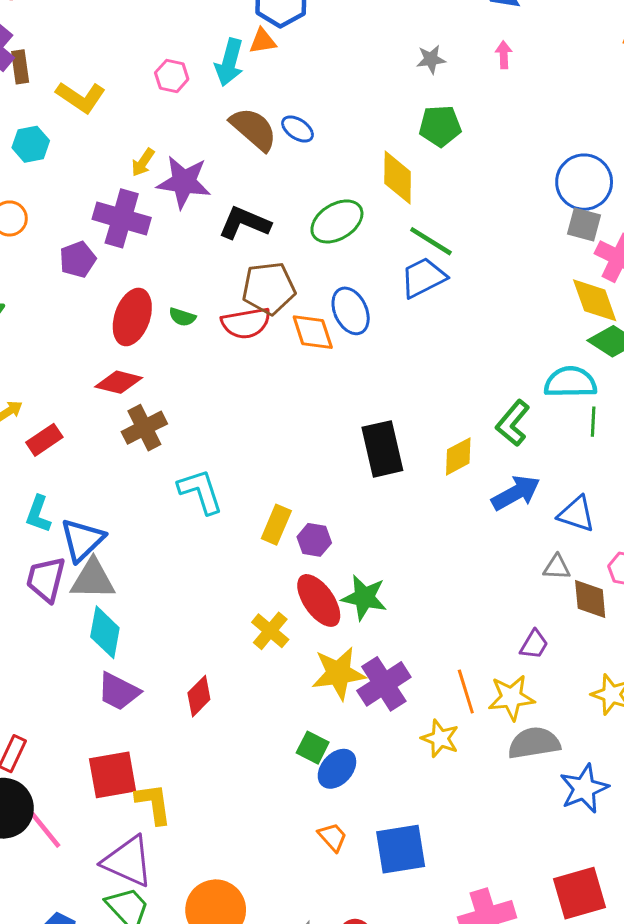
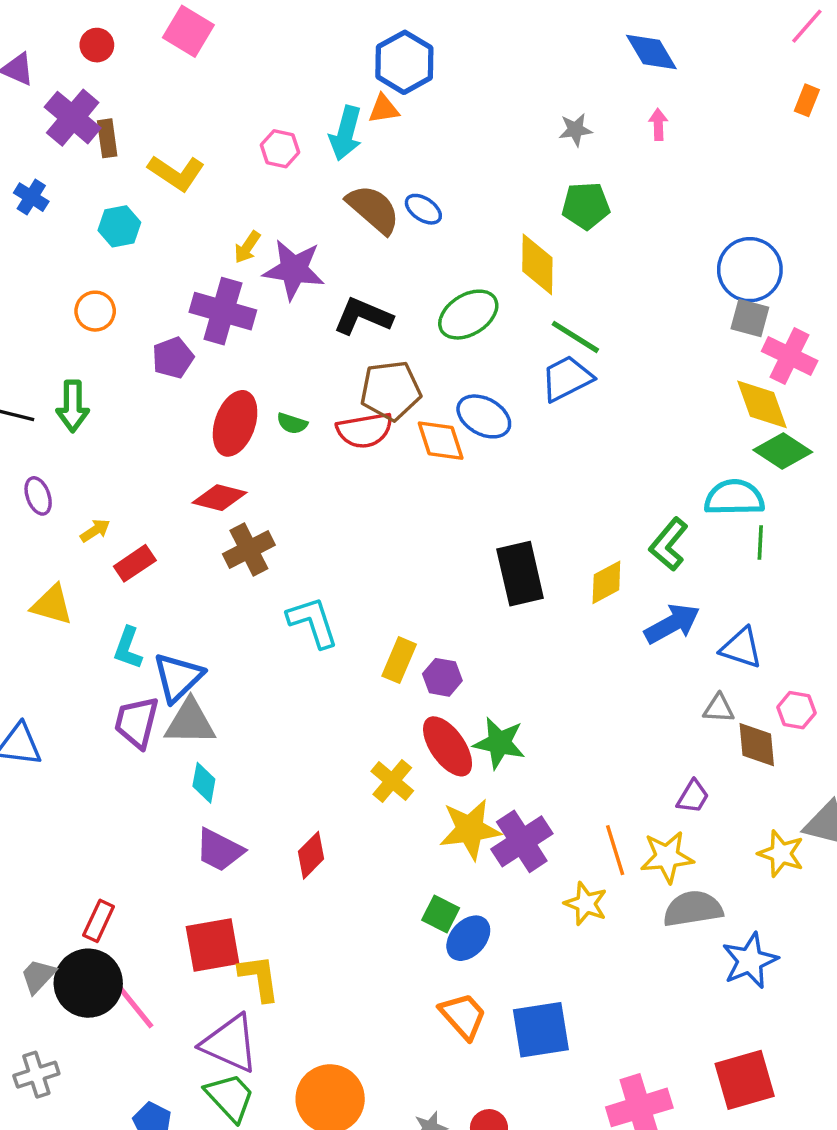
blue ellipse: (351, 311) -> (484, 416), turned -36
cyan diamond: (105, 632) -> (204, 783), size x0.7
orange trapezoid: (332, 837) -> (463, 1016), size x1.4

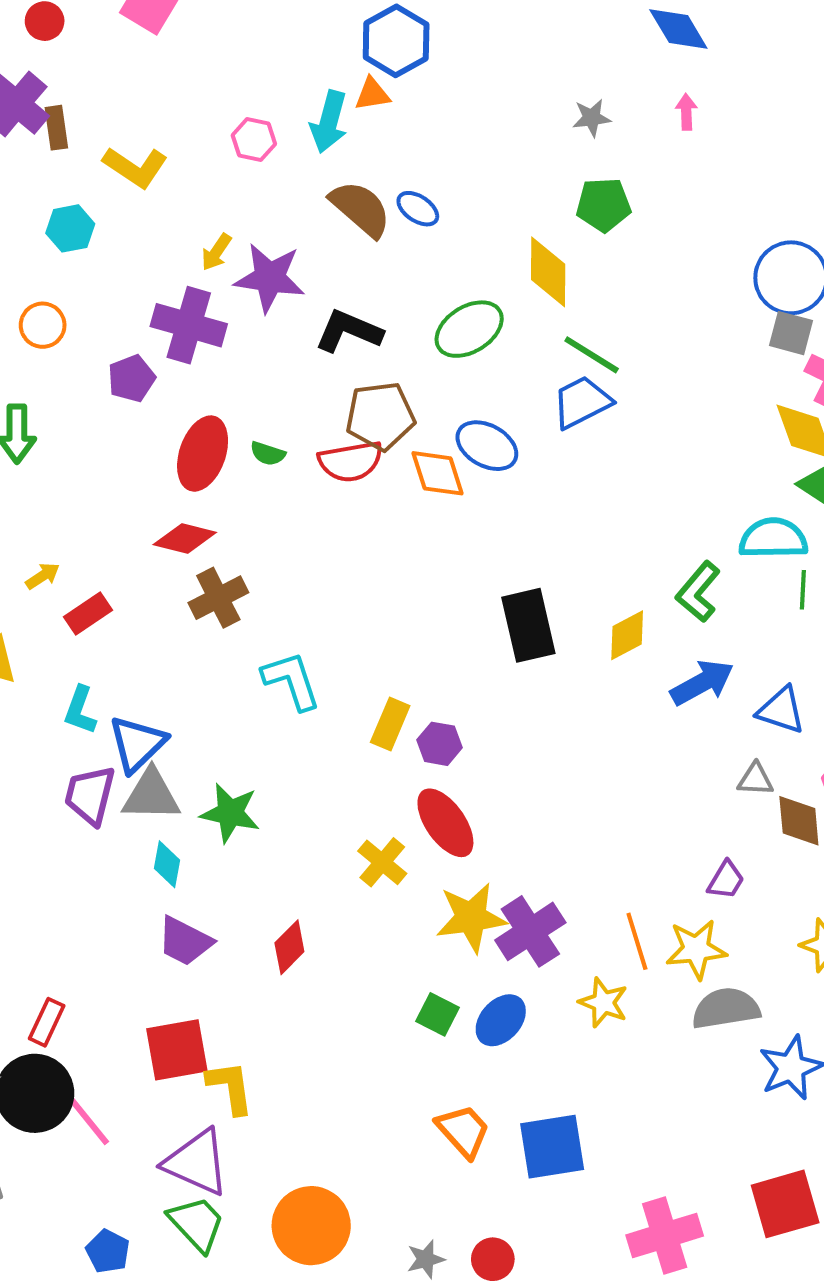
green star: (499, 743) -> (230, 813), moved
blue ellipse: (468, 938) -> (501, 1020), moved

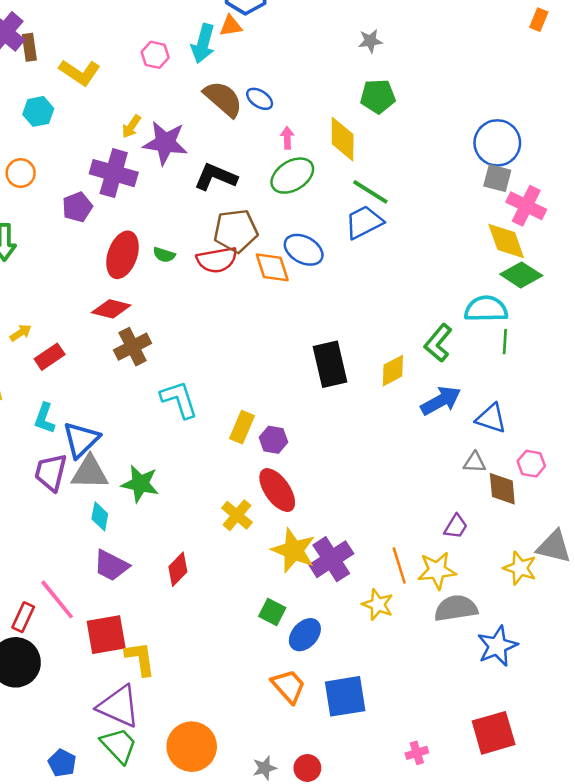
pink arrow: (686, 112) -> (287, 138), moved
yellow star: (471, 918) -> (294, 550), turned 30
blue ellipse: (501, 1020) -> (305, 635), moved
pink line: (84, 1115) -> (57, 599), moved
pink cross: (665, 1236) -> (417, 753), size x0.5

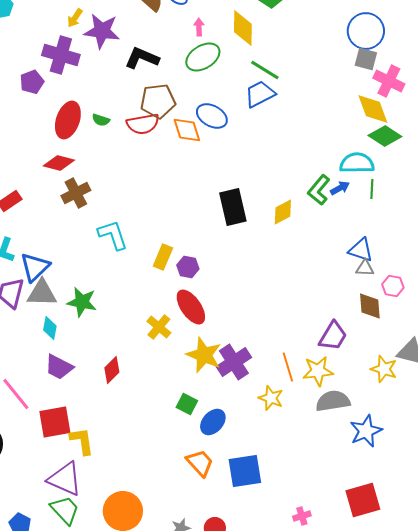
blue arrow: (441, 401) -> (340, 188), moved, size x0.6
gray triangle: (475, 462) -> (365, 268), moved
purple trapezoid: (456, 526) -> (333, 336), size x1.5

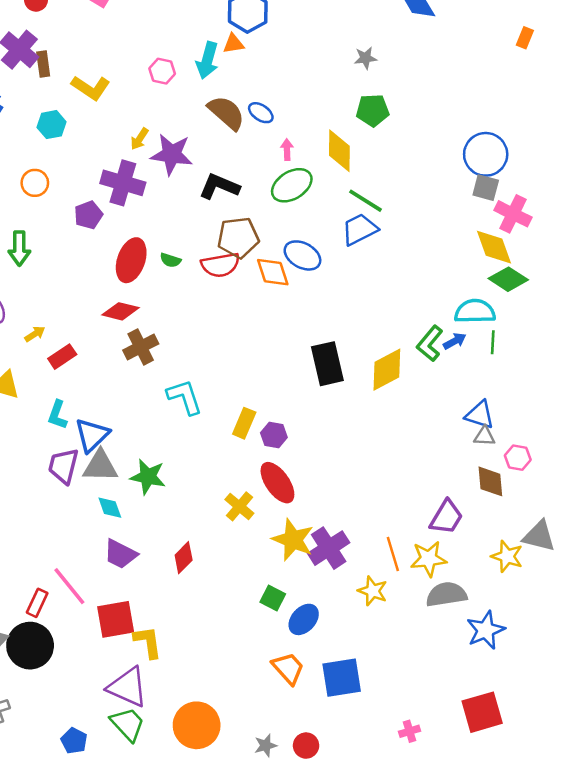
yellow diamond: (283, 212) -> (387, 370), size x1.4
cyan diamond: (50, 328) -> (110, 508), turned -30

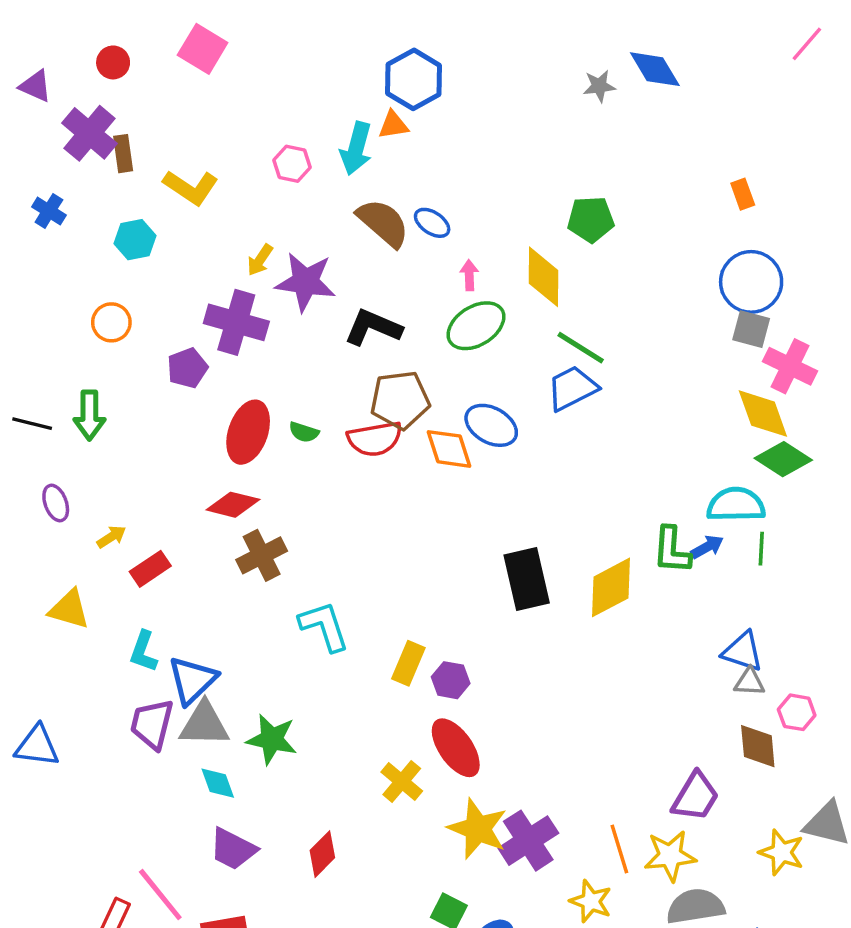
orange rectangle: (525, 38) -> (743, 194), moved, turned -42
gray star: (366, 58) -> (599, 86), moved
green L-shape: (430, 343) -> (672, 550), turned -36

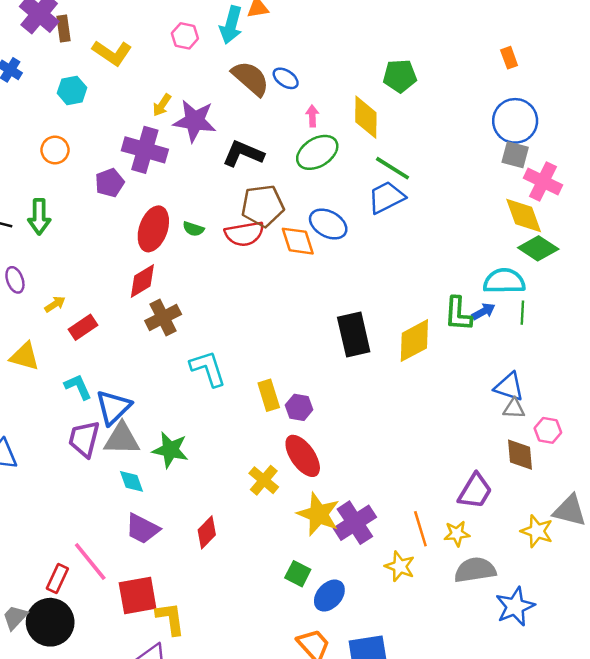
red diamond: (233, 505) -> (142, 281), turned -45
cyan L-shape: (143, 652) -> (78, 387), turned 136
yellow rectangle: (408, 663) -> (269, 395), turned -40
yellow star: (670, 856) -> (457, 534), size x0.7

